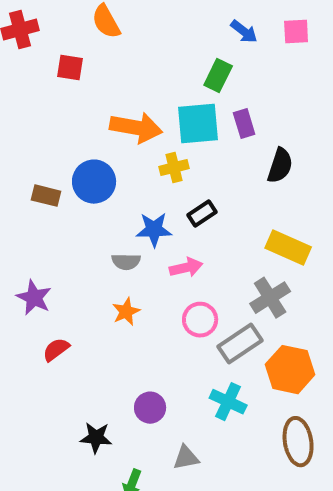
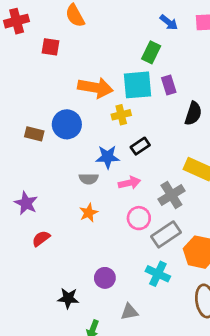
gray cross: (270, 298) -> (171, 195), moved

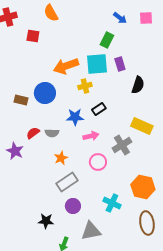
orange arrow: (95, 88) -> (66, 66), turned 150
gray semicircle: (89, 179) -> (52, 133), moved
gray rectangle: (166, 234) -> (67, 182), moved
red semicircle: (41, 238) -> (33, 133), moved
gray triangle: (129, 312) -> (91, 231), size x1.5

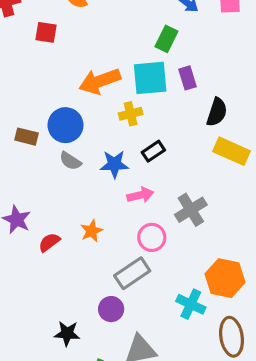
yellow rectangle: (142, 126) -> (232, 151), moved
red semicircle: (33, 133) -> (49, 242), moved
gray semicircle: (52, 133) -> (70, 161), moved, turned 32
gray rectangle: (67, 182) -> (132, 273), moved
cyan cross: (112, 203) -> (191, 304), moved

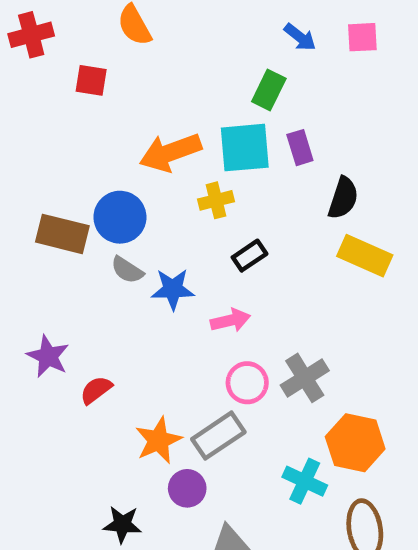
brown rectangle: (26, 137) -> (62, 234), size x1.5
blue star: (114, 164) -> (173, 289), moved
gray cross: (191, 210) -> (305, 378), moved
orange star: (92, 231) -> (158, 440), moved, size x1.4

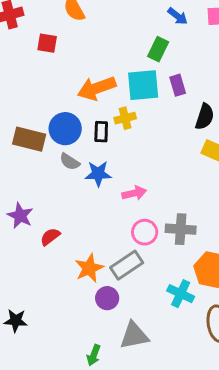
black rectangle: (250, 256) -> (101, 132), moved, turned -54
gray cross: (305, 378) -> (181, 229), turned 36
black star: (122, 524) -> (16, 321), moved

